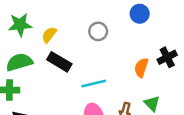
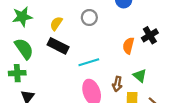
yellow semicircle: (49, 35) -> (56, 23), moved
green semicircle: (19, 62) -> (24, 49), turned 75

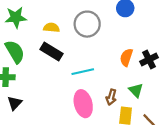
gray circle: (89, 17) -> (87, 24), size x1.5
yellow semicircle: (56, 23) -> (51, 28), turned 56
black cross: (150, 35) -> (149, 59), moved

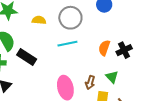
black rectangle: (51, 52) -> (27, 57), moved
cyan line: (83, 72) -> (67, 44), moved

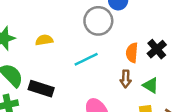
gray circle: (70, 18) -> (98, 21), moved
brown arrow: (90, 82) -> (126, 79), moved

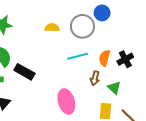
yellow semicircle: (44, 40) -> (52, 28), moved
cyan line: (86, 59) -> (77, 56), moved

